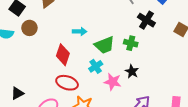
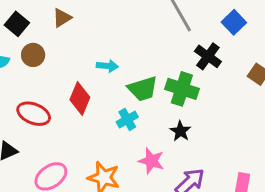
green cross: (131, 43) -> (182, 89), size x1.5
pink star: (113, 82) -> (151, 161), moved
red ellipse: (67, 83) -> (34, 114), moved

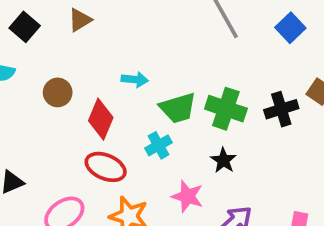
brown circle: (33, 55) -> (58, 92), moved
black cross: (208, 56) -> (281, 109), moved, turned 36
red ellipse: (34, 114) -> (106, 167), moved

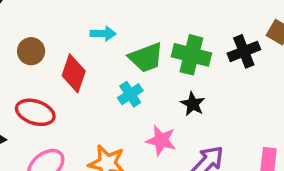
red ellipse: (106, 167) -> (35, 112), moved

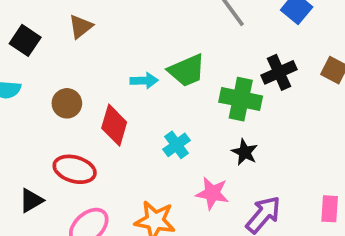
black cross: (244, 51) -> (279, 72), moved
green trapezoid: (146, 58) -> (187, 71), moved

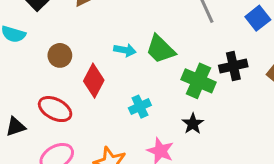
green trapezoid: (187, 71) -> (160, 49), turned 56

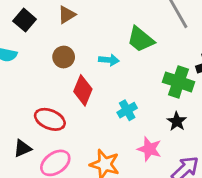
green trapezoid: (160, 49) -> (141, 39), moved
brown circle: (60, 55) -> (64, 57), moved
black triangle: (15, 127) -> (23, 148), moved

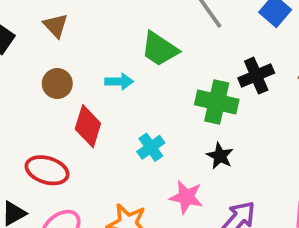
brown triangle: (67, 15) -> (56, 26), turned -36

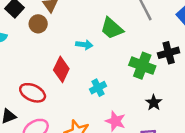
brown circle: (57, 84) -> (38, 24), moved
black star: (220, 156) -> (154, 103), moved

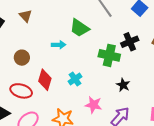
brown circle: (38, 24) -> (22, 58), moved
red diamond: (61, 69) -> (45, 80), moved

